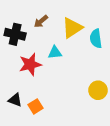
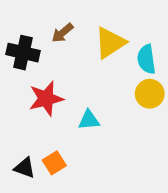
cyan triangle: (55, 53) -> (89, 120), moved
yellow circle: (98, 90) -> (150, 94), moved
black triangle: (15, 100) -> (25, 168), moved

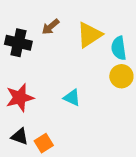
red star: (46, 99) -> (20, 98), moved
cyan triangle: (89, 120) -> (72, 98), turned 30
orange square: (54, 163) -> (44, 143), moved

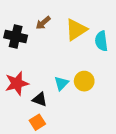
yellow circle: (121, 76) -> (84, 81), moved
cyan triangle: (72, 98) -> (61, 83), turned 49
black triangle: (20, 136) -> (40, 99), moved

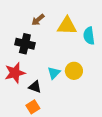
yellow triangle: (76, 30) -> (67, 26), turned 35
black cross: (16, 37) -> (25, 44), moved

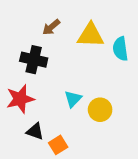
yellow circle: (74, 71) -> (100, 110), moved
black triangle: (35, 87) -> (35, 131), moved
orange square: (33, 107) -> (58, 145), moved

